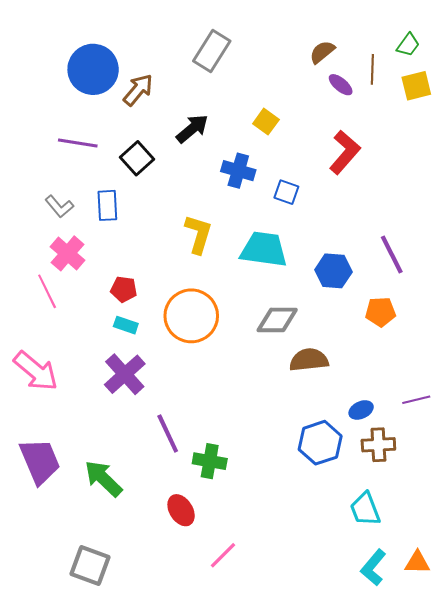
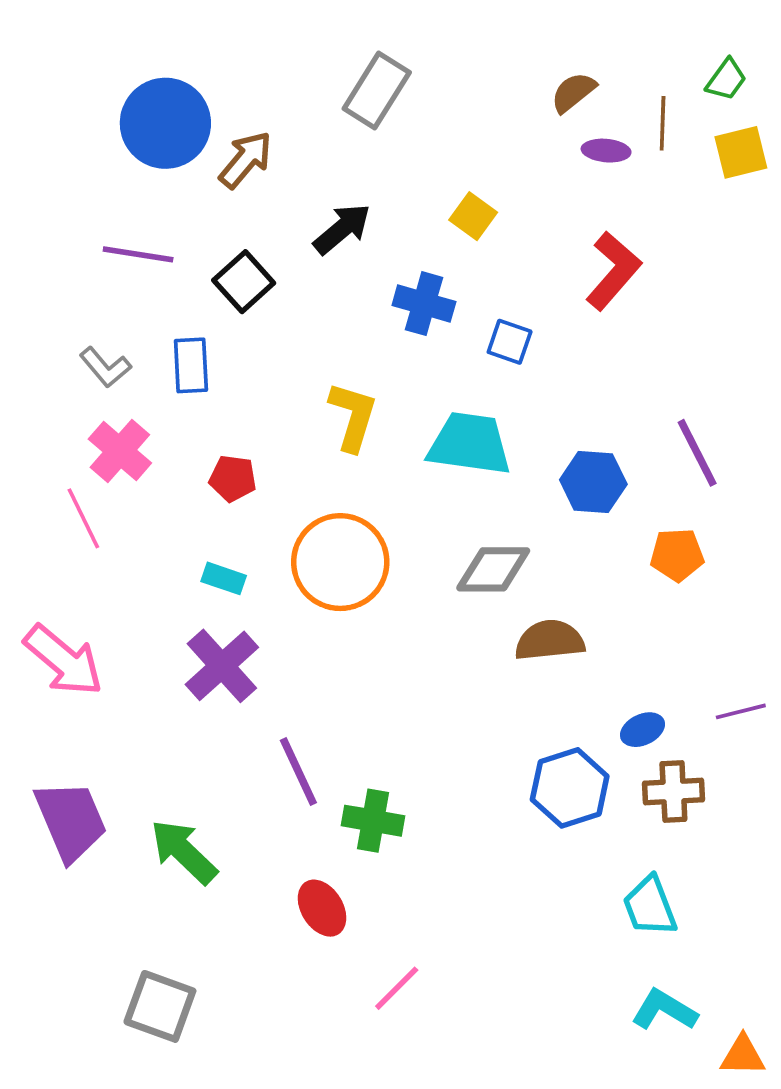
purple ellipse: (341, 85) -> (606, 151), turned -35
red pentagon: (124, 289) -> (233, 478), moved
orange triangle: (417, 562) -> (743, 1056), moved
cyan L-shape: (373, 568) -> (664, 1010), turned 81

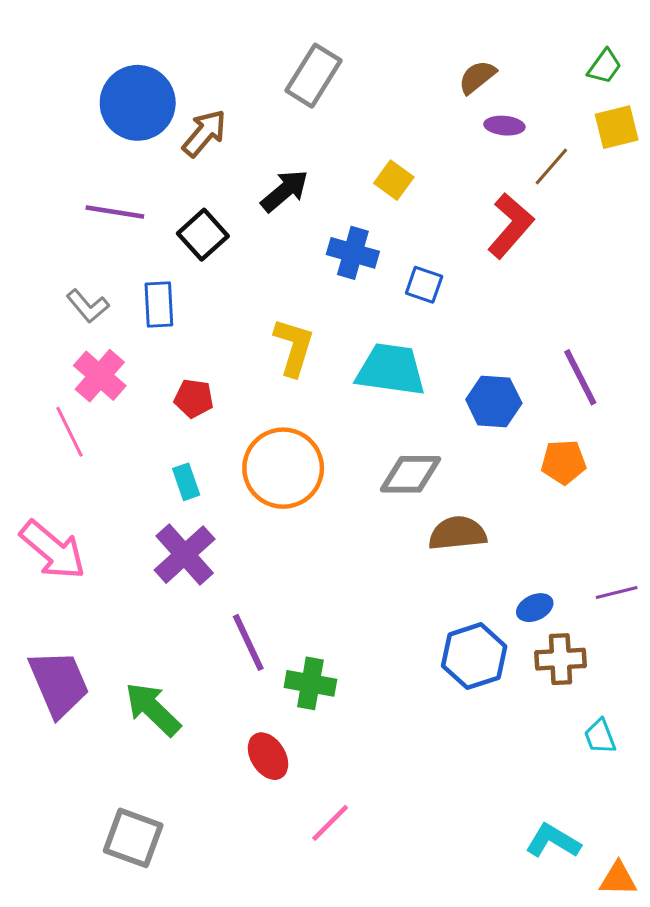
brown line: (663, 123) -> (551, 167), moved, turned 39
cyan rectangle: (224, 578) -> (186, 482), turned 52
cyan trapezoid: (650, 906) -> (600, 736), moved, size x0.7

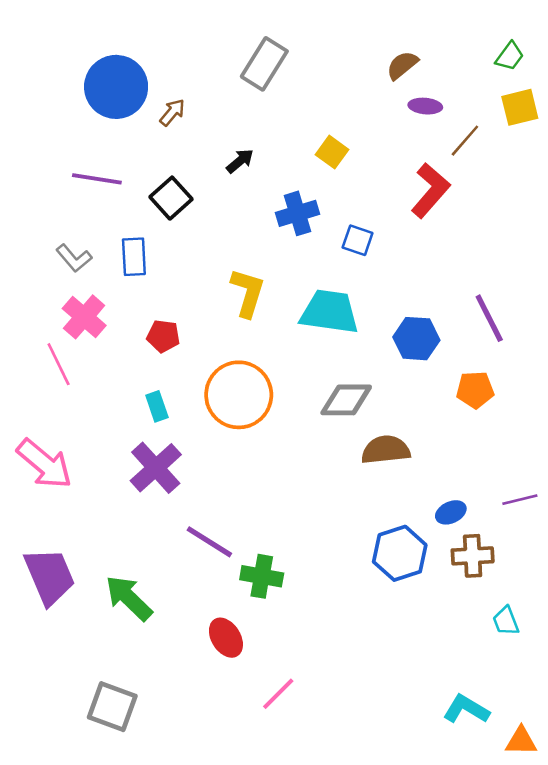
brown arrow: (204, 133) -> (172, 112), size x0.7
black arrow: (285, 191) -> (240, 161), size x0.7
blue cross: (353, 253) -> (297, 213), turned -33
purple line: (248, 642) -> (209, 542), turned -33

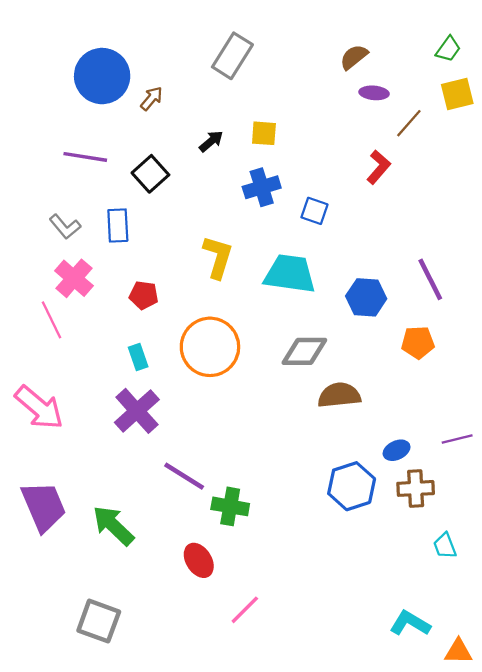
yellow square: (332, 152) -> (264, 133), moved, turned -32
red L-shape: (430, 190) -> (379, 167), size x0.7

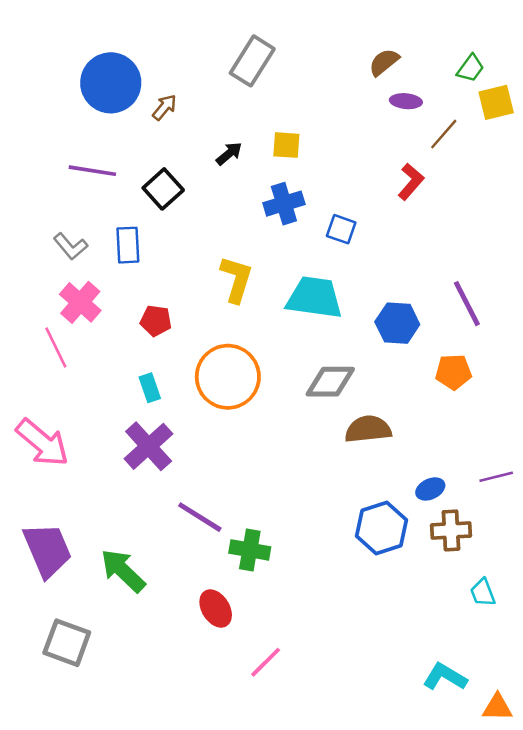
green trapezoid: (448, 49) -> (471, 68), moved
gray square: (99, 621) -> (67, 643), moved

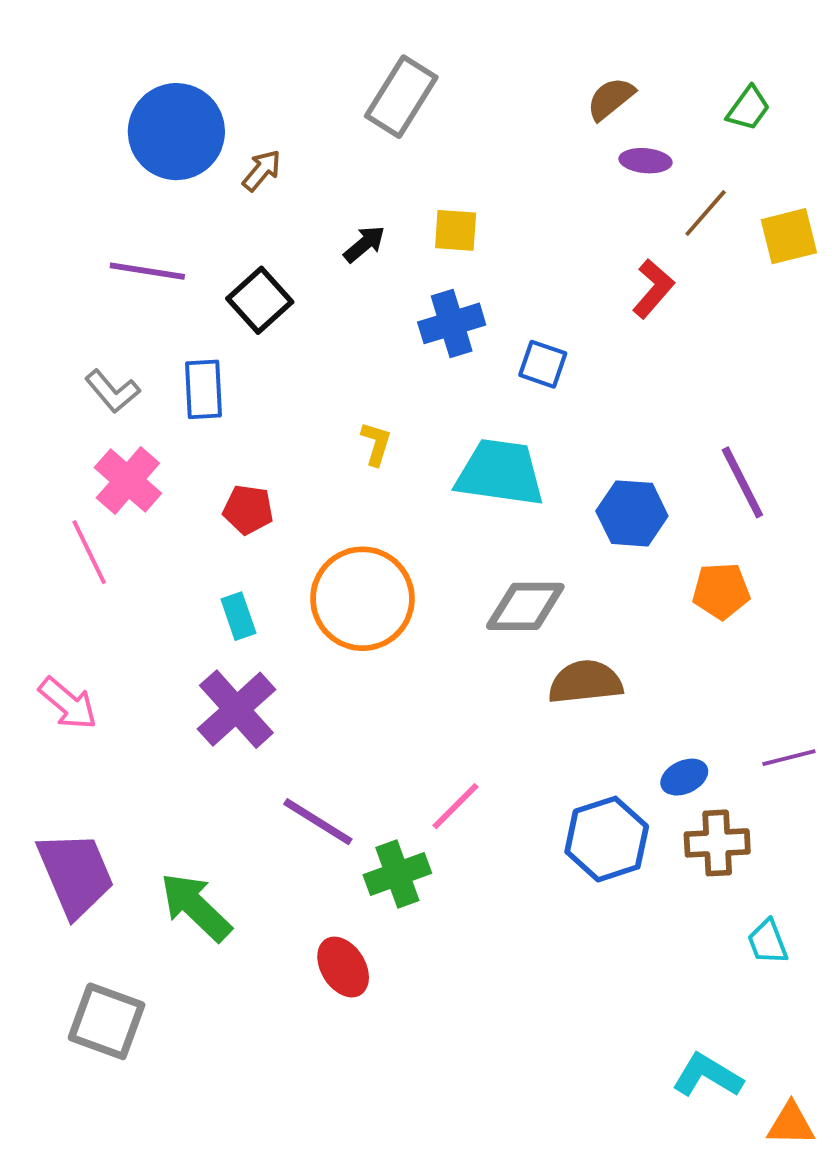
yellow square: (496, 102) -> (789, 236), moved
yellow L-shape: (236, 279) -> (376, 444), size x0.6
pink arrow: (42, 443) -> (68, 703), size x0.7
green cross: (250, 550) -> (397, 874), turned -30
pink line: (266, 662) -> (456, 806), moved

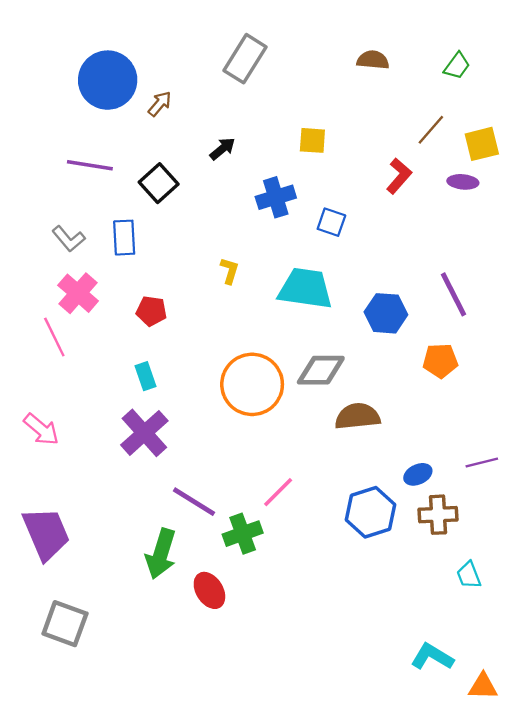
brown semicircle: (611, 99) -> (373, 60), turned 44
purple ellipse: (645, 161) -> (463, 182), moved
yellow square: (456, 230) -> (312, 140), moved
orange circle: (362, 599) -> (252, 384), moved
green arrow: (196, 907) -> (161, 554), moved, turned -117

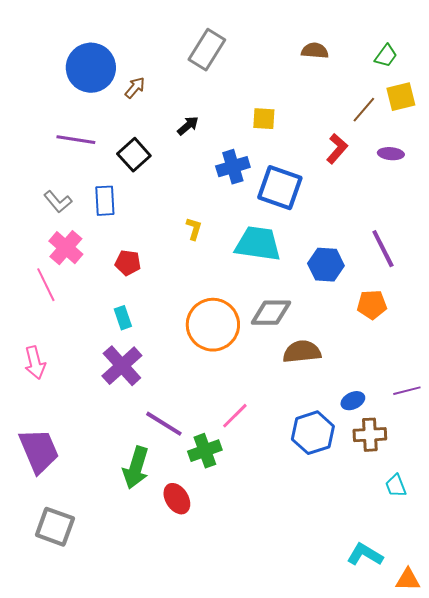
yellow square: (482, 144) -> (401, 97), moved
blue square: (331, 222) -> (280, 188), size x1.8
pink arrow: (41, 429) -> (35, 363), turned 36

